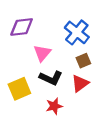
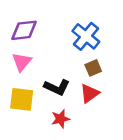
pink triangle: (42, 53) -> (22, 62), moved
yellow square: (19, 89) -> (22, 99), turned 30

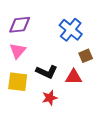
brown square: (93, 68) -> (86, 56), moved
red triangle: (90, 93) -> (74, 77), turned 36

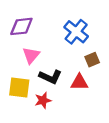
pink triangle: (18, 51) -> (31, 55), moved
red star: (50, 98) -> (43, 100), moved

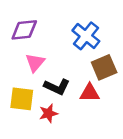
brown square: (92, 60) -> (104, 67), size x1.5

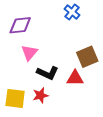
blue cross: (86, 36) -> (72, 12), moved, size x0.7
yellow square: (22, 99) -> (15, 98), moved

